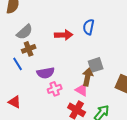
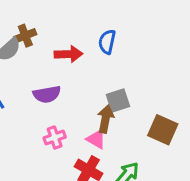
brown cross: (29, 49) -> (25, 36), moved
purple semicircle: (46, 73) -> (47, 94), moved

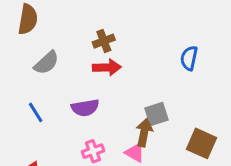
brown cross: (25, 36) -> (104, 41), moved
blue semicircle: (107, 42) -> (189, 58), moved

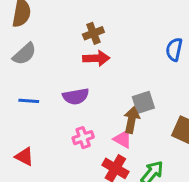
gray semicircle: (46, 63) -> (24, 54), moved
blue line: (36, 112) -> (29, 101), turned -54

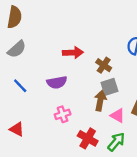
brown cross: (93, 33) -> (104, 65), moved, turned -35
blue line: (29, 101) -> (20, 86), turned 42
pink triangle: (123, 139) -> (117, 116), moved

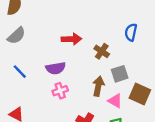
gray square: (109, 87) -> (120, 74), moved
pink cross: (63, 114) -> (60, 91), moved

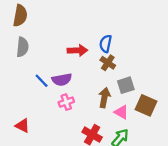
blue semicircle: (131, 32) -> (106, 44), moved
gray semicircle: (16, 36) -> (22, 47), turned -42
blue line: (20, 72) -> (42, 81), moved

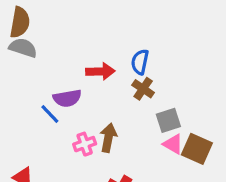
gray semicircle: (22, 47) -> (23, 48), moved, turned -78
purple semicircle: (62, 80) -> (67, 98), moved
brown arrow: (104, 98) -> (108, 138), moved
pink triangle: (121, 112) -> (173, 144), moved

